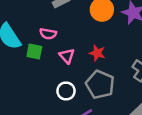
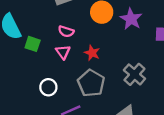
pink semicircle: (48, 34) -> (66, 31), moved
white circle: (66, 91) -> (48, 87), moved

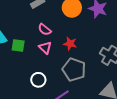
pink semicircle: (66, 31) -> (45, 30), turned 32

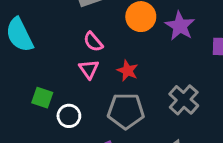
green square: (18, 45) -> (42, 98), moved
gray pentagon: (74, 70) -> (126, 111), turned -30

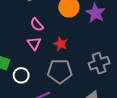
gray cross: (184, 100) -> (99, 63), turned 30

